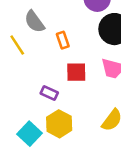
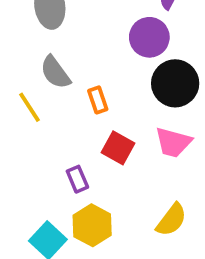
red square: (76, 72) -> (118, 148), turned 30
purple rectangle: (49, 93) -> (77, 179), turned 42

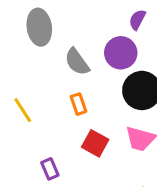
gray semicircle: (55, 72) -> (77, 62), moved
purple rectangle: (77, 179) -> (50, 169), moved

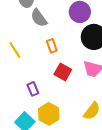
gray semicircle: (77, 62) -> (39, 18), moved

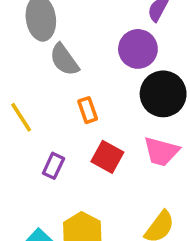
purple rectangle: (33, 89) -> (53, 166), moved, turned 48

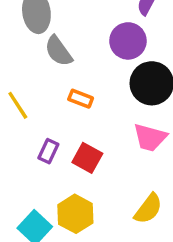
orange rectangle: (88, 110) -> (81, 99), turned -50
red square: (107, 157) -> (87, 158), moved

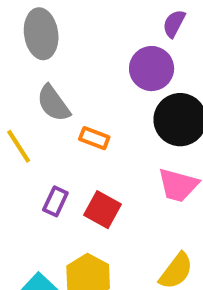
gray semicircle: (58, 51) -> (53, 103), moved

